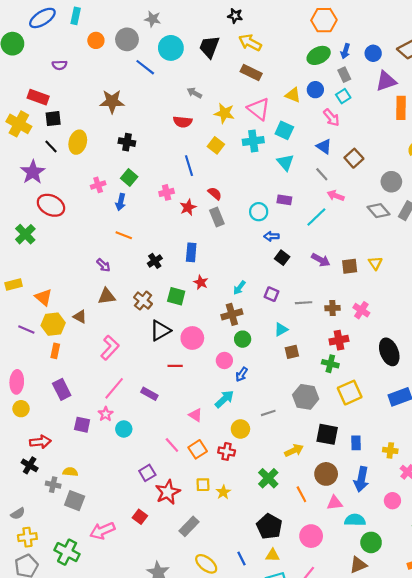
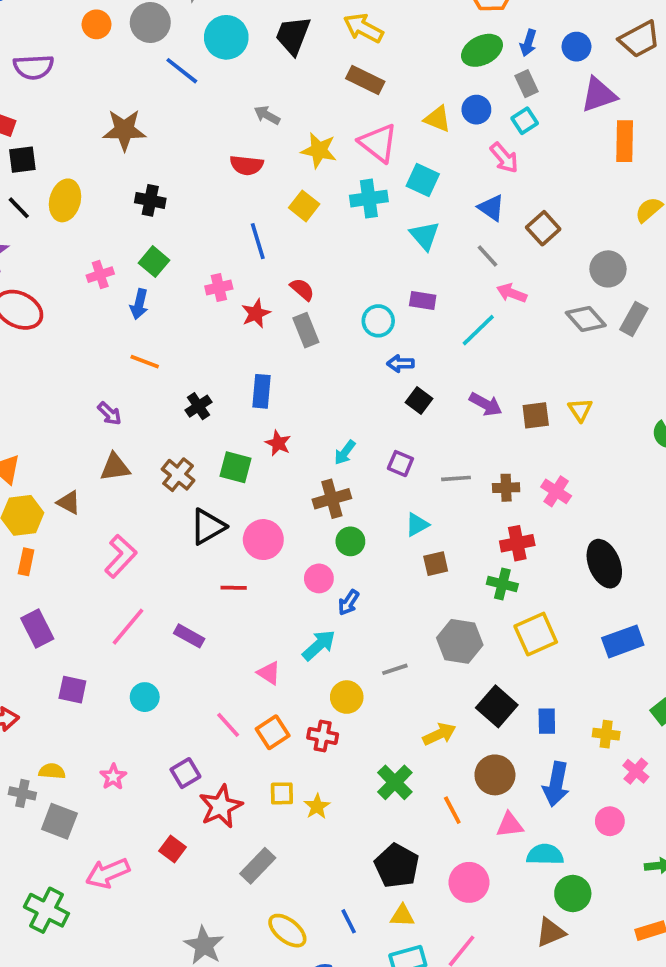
purple semicircle: (60, 65) -> (34, 67), size x1.5
pink star: (106, 414) -> (113, 777), moved
black square: (327, 434) -> (497, 706), turned 30

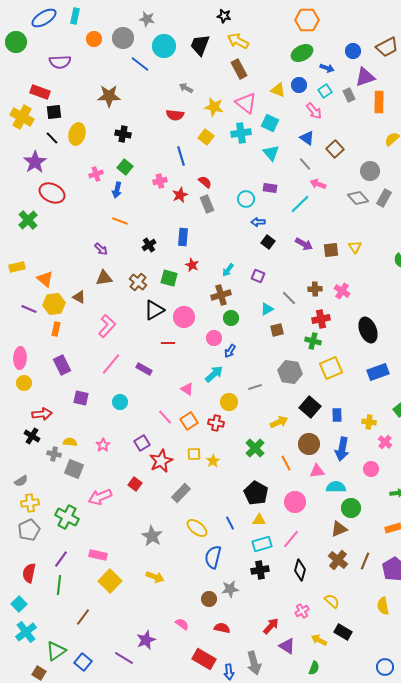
blue arrow: (528, 43) -> (327, 68), moved, turned -88
brown rectangle: (365, 80) -> (239, 69), turned 36
gray rectangle: (526, 84) -> (349, 95), moved
gray line: (456, 478) -> (289, 298), moved, turned 49

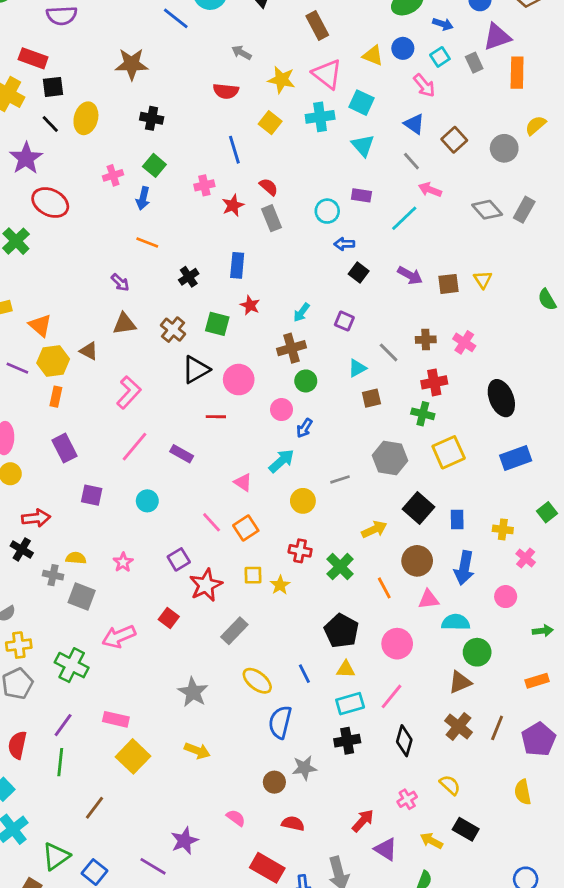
gray circle: (370, 171) -> (504, 148), moved
red cross: (216, 423) -> (300, 551), moved

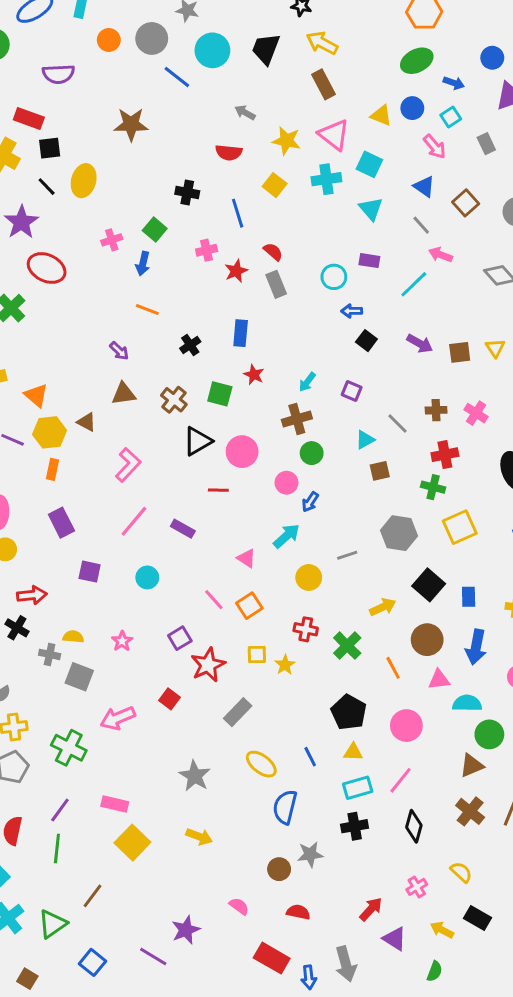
gray rectangle: (474, 63) -> (486, 144), moved
black cross: (152, 118) -> (187, 192), moved
green triangle: (56, 856) -> (53, 924), moved

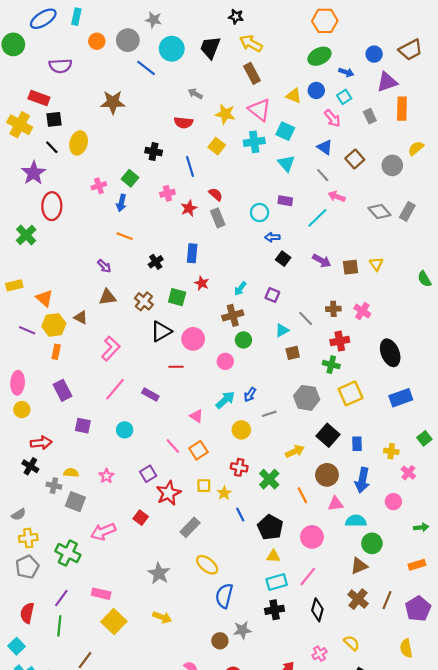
red ellipse: (47, 268) -> (52, 206), turned 65
blue arrow: (310, 502) -> (250, 395), moved
blue line: (310, 757) -> (240, 514), moved

